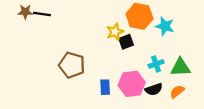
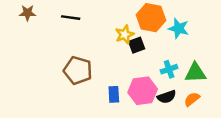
black line: (42, 14) -> (71, 18), moved

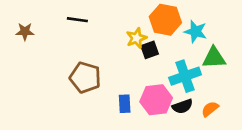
brown star: (27, 13) -> (25, 32), moved
cyan cross: (169, 69) -> (185, 76), size x1.6
green triangle: (195, 73) -> (214, 58), moved

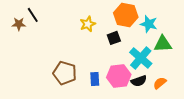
black line: (77, 20) -> (33, 15), moved, turned 49
yellow star: (136, 38) -> (88, 24), moved
cyan cross: (185, 76) -> (141, 58), turned -30
brown pentagon: (85, 77) -> (65, 73), moved

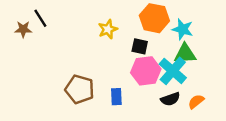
black square: (114, 38) -> (140, 46), turned 32
green triangle: (163, 44) -> (185, 54), moved
pink hexagon: (119, 76) -> (146, 71), moved

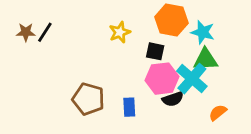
black line: (40, 18) -> (45, 32), moved, turned 66
black semicircle: (170, 99) -> (173, 99), moved

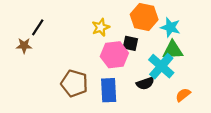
brown star: (26, 32) -> (24, 46), moved
pink hexagon: (162, 79) -> (114, 55), moved
blue rectangle: (129, 107) -> (109, 90), size x1.5

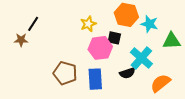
green triangle: (173, 50) -> (172, 41), moved
orange semicircle: (183, 95) -> (160, 83), size x1.5

